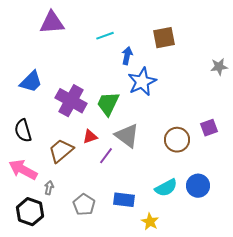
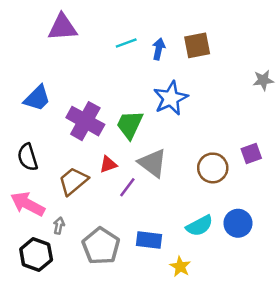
blue arrow: (127, 56) -> (159, 49), moved
gray pentagon: (84, 205) -> (101, 246), size x1.4

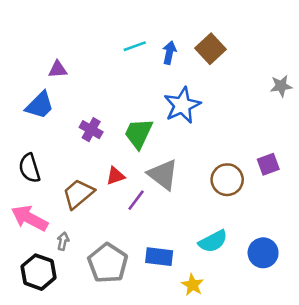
purple triangle: (62, 27) -> (58, 69), moved, size x0.6
brown square: (197, 45) -> (210, 49), turned -32
purple cross: (85, 121) -> (91, 130), size x0.6
blue circle: (238, 223) -> (263, 253), moved

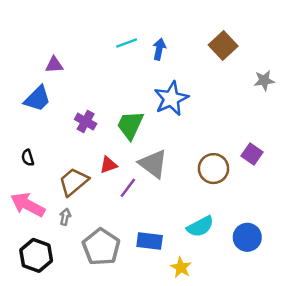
brown square: (210, 49) -> (223, 45), moved
purple square: (268, 164) -> (252, 154), turned -35
black semicircle: (30, 168) -> (28, 158), size x0.6
gray arrow: (63, 241) -> (65, 217), moved

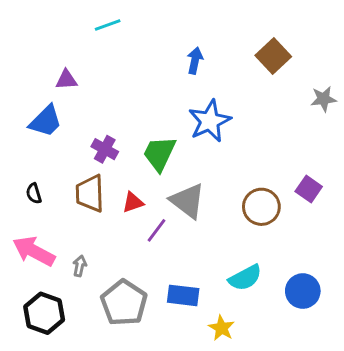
cyan line: (127, 43) -> (108, 25), moved
brown trapezoid: (74, 182) -> (90, 193), moved, turned -52

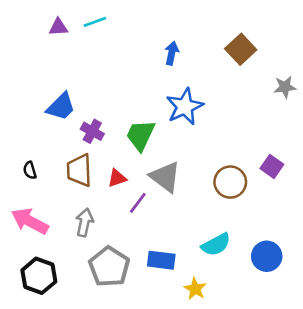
purple triangle: (66, 80) -> (58, 27), moved
blue trapezoid: (46, 121) -> (61, 107), moved
gray arrow: (80, 266) -> (84, 222), moved, size x1.5

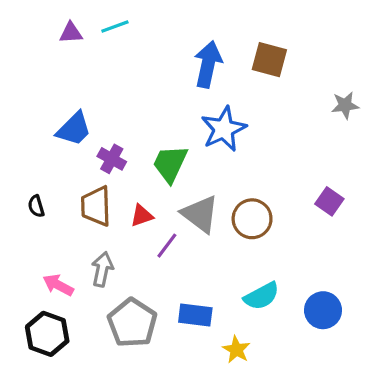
brown square: (241, 49) -> (269, 60), moved, turned -32
blue arrow: (172, 53) -> (208, 64), size x1.6
brown circle: (230, 182) -> (252, 219), moved
pink arrow: (30, 221) -> (58, 285), moved, size x0.7

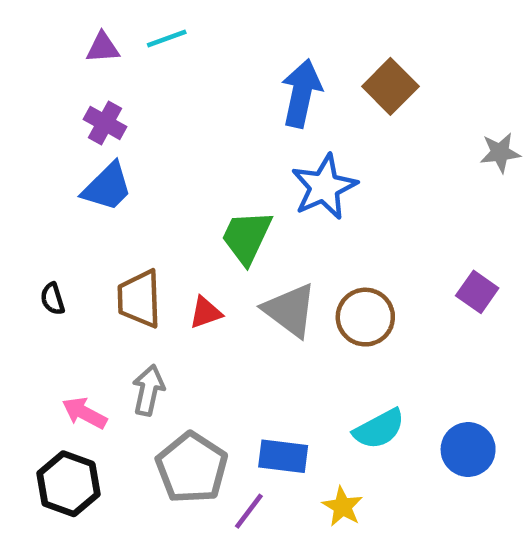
brown square: (269, 60) -> (390, 86), turned 30
purple cross: (112, 159) -> (105, 123), moved
purple line: (167, 246) -> (249, 511), moved

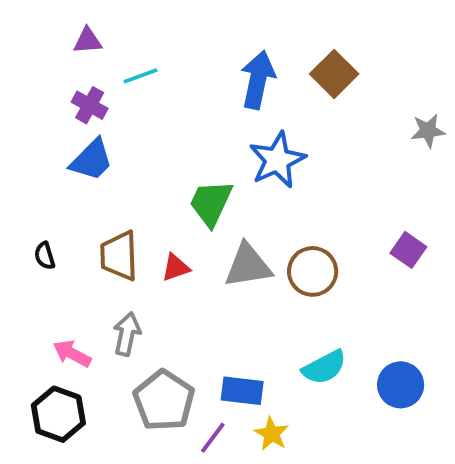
cyan line: (167, 38) -> (140, 76), moved
gray triangle: (290, 310) -> (248, 266), turned -46
yellow star: (342, 507) -> (272, 434), moved

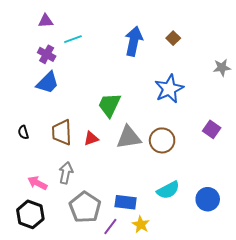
brown square: (334, 74) -> (173, 38), size x0.6
blue star: (277, 160) -> (169, 89), moved

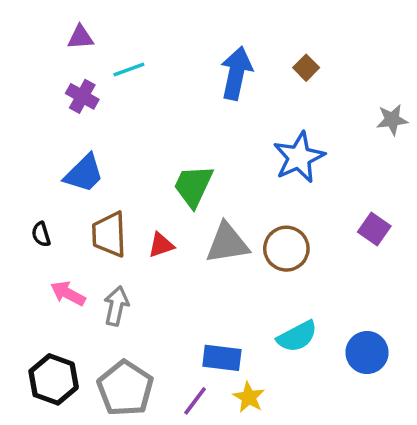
blue trapezoid: (48, 83) -> (84, 173), moved
pink arrow: (37, 183) -> (68, 293), moved
gray pentagon: (85, 207) -> (125, 388), moved

